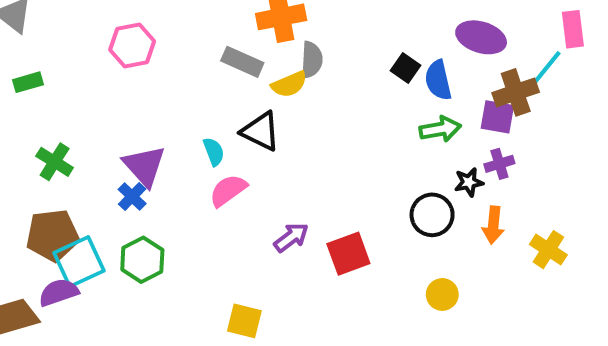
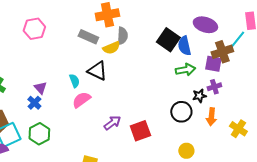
black square: (406, 68) -> (168, 40), size x1.6
purple triangle: (144, 166) -> (40, 88), size x0.6

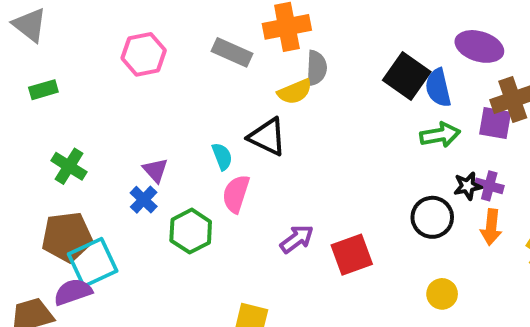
gray rectangle: (88, 37) -> (232, 52), moved
purple cross: (214, 87) -> (489, 186), moved, turned 32
pink semicircle: (81, 100) -> (236, 194), turned -36
green hexagon: (39, 134) -> (191, 231), moved

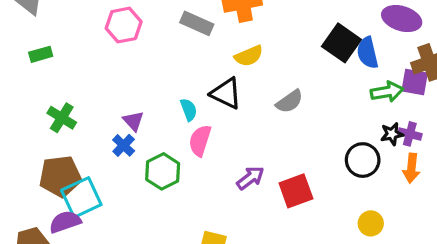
gray semicircle: (316, 68) -> (289, 101), moved, turned 52
green arrow: (440, 135) -> (387, 92), moved

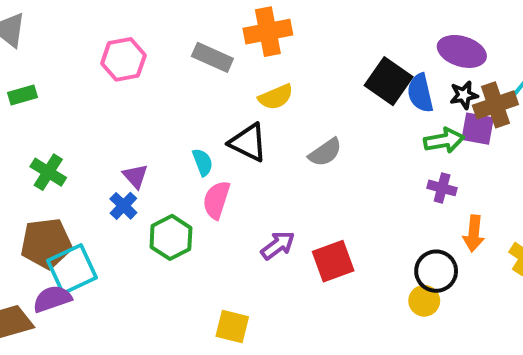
black star: (392, 134) -> (464, 95), moved
purple cross: (410, 134) -> (442, 188), moved
black circle: (363, 160) -> (436, 271), moved

